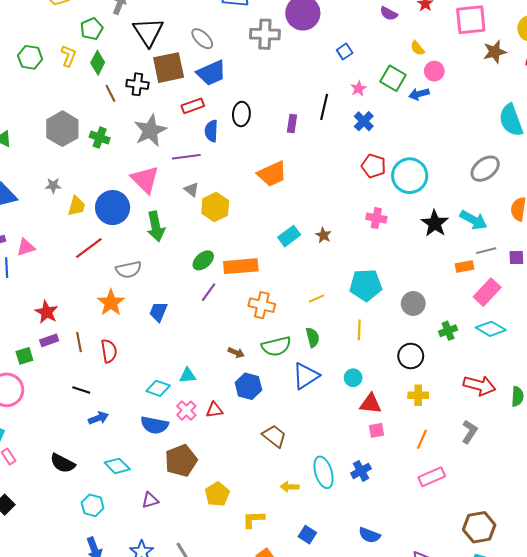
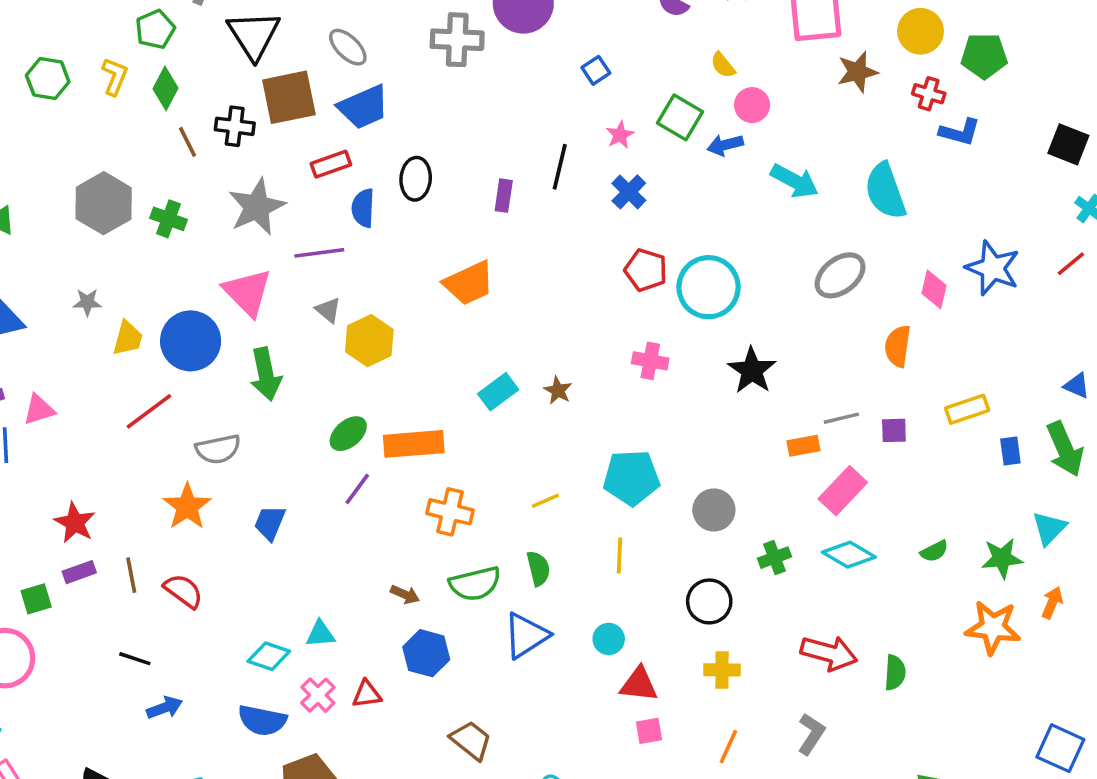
cyan arrow: (473, 220) -> (795, 181), moved
red semicircle: (109, 351) -> (183, 591), turned -45

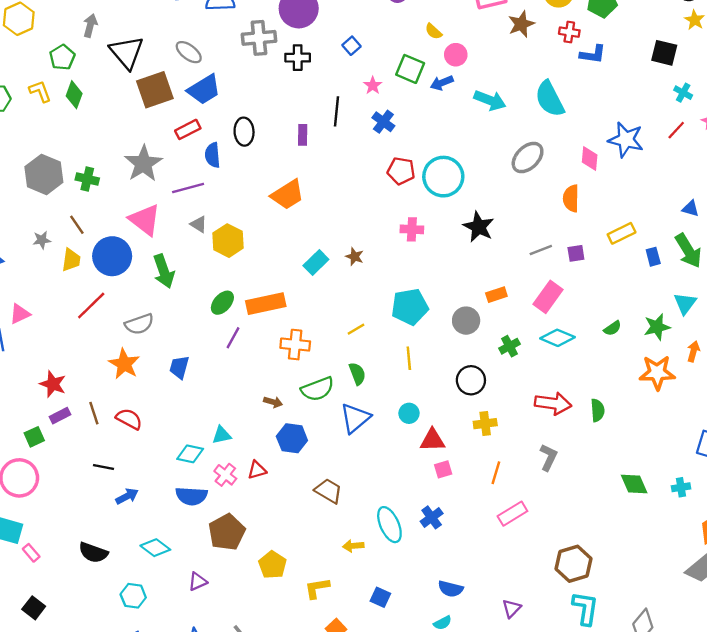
yellow L-shape: (115, 76) -> (40, 91), turned -35
black cross: (235, 126) -> (298, 58), moved
brown line: (188, 142) -> (77, 225), moved
orange rectangle: (803, 446) -> (496, 295), moved

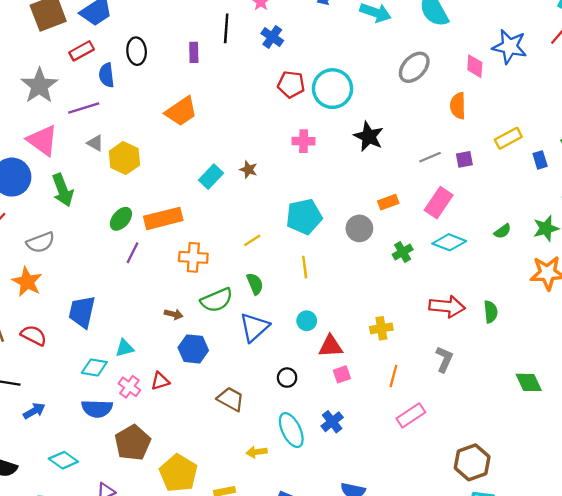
blue trapezoid: (179, 367) -> (82, 312), moved, size x1.4
black circle: (471, 380) -> (287, 378), moved, size x0.7
yellow pentagon: (272, 565) -> (178, 473), size x1.4

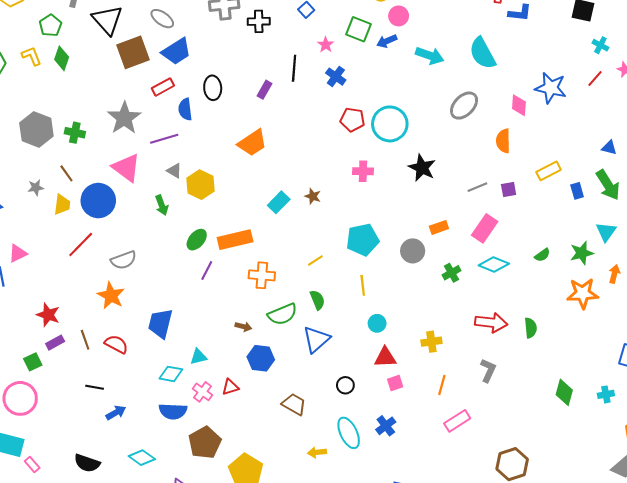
purple rectangle: (194, 52) -> (265, 90), turned 30
green arrow: (63, 190) -> (162, 205), moved, size x0.7
cyan circle: (307, 321) -> (377, 323), moved
green diamond: (529, 382) -> (564, 392), turned 40

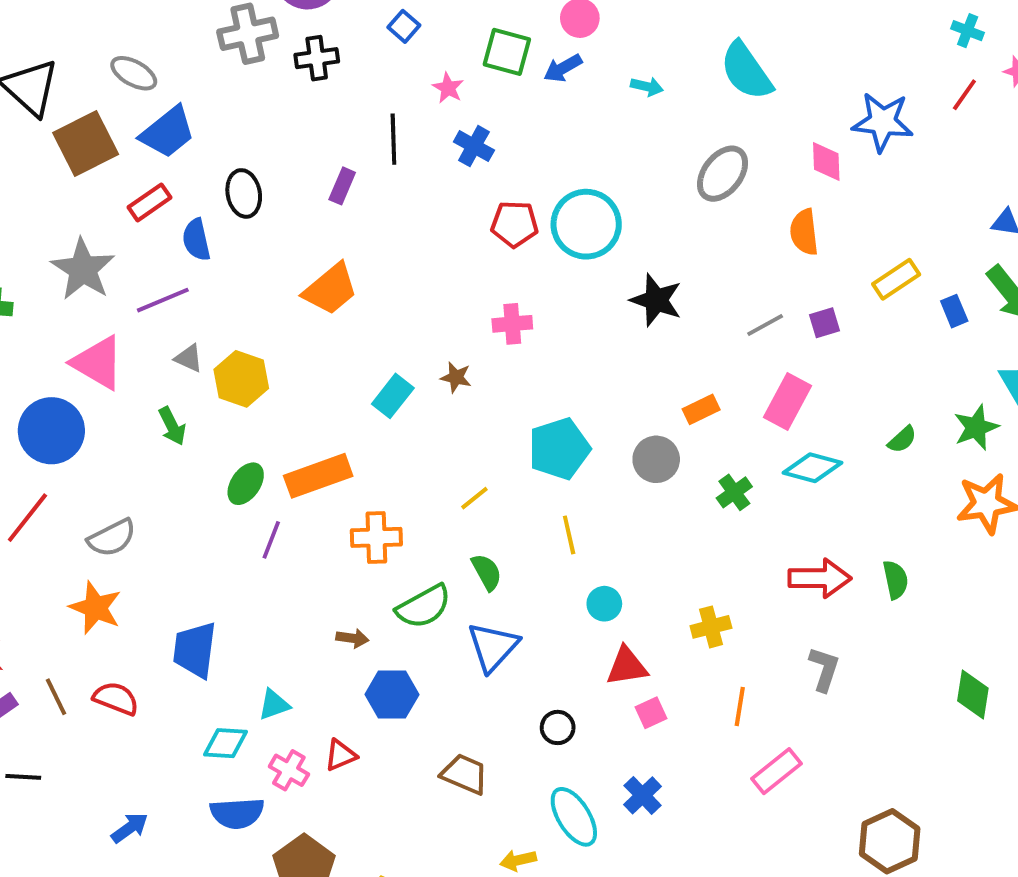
cyan arrow: (430, 56) -> (647, 87), size x0.6
pink cross: (363, 171) -> (512, 324), moved
black line: (95, 387) -> (23, 777), moved

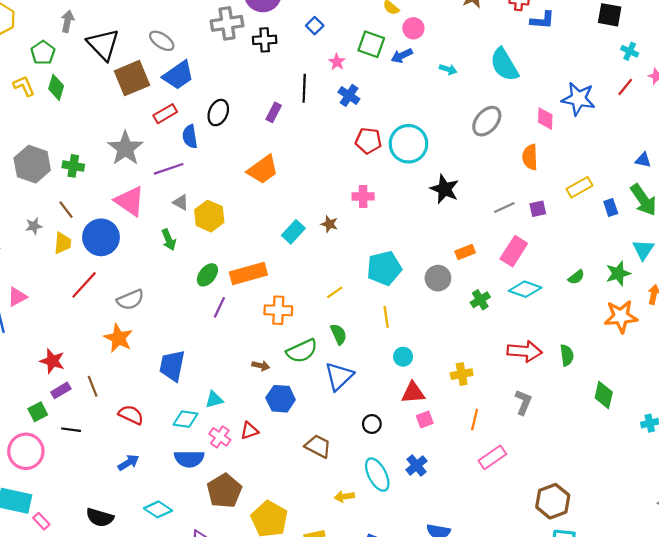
black ellipse: (244, 193) -> (218, 113), turned 30
green diamond: (973, 694) -> (604, 395), moved
red semicircle: (116, 698) -> (131, 415), moved

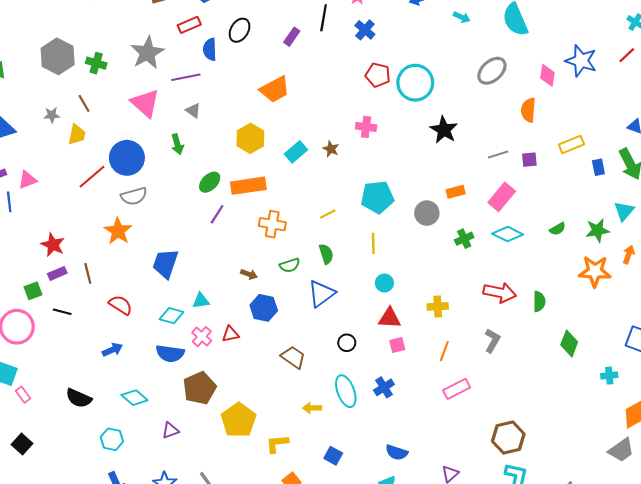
yellow hexagon: (209, 216) -> (250, 138), moved
blue circle: (101, 237) -> (127, 158), moved
green semicircle: (302, 351) -> (290, 265), size x0.7

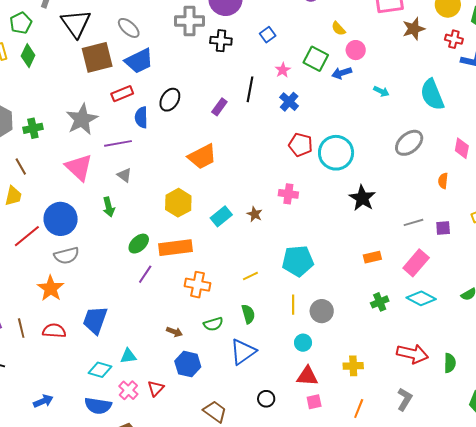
green cross: (96, 63) -> (33, 128), turned -30
orange semicircle: (528, 110) -> (443, 181), size x0.7
gray circle: (427, 213) -> (322, 311), moved
red semicircle: (121, 305) -> (54, 331), moved, turned -30
red triangle: (230, 334) -> (156, 388), turned -36

